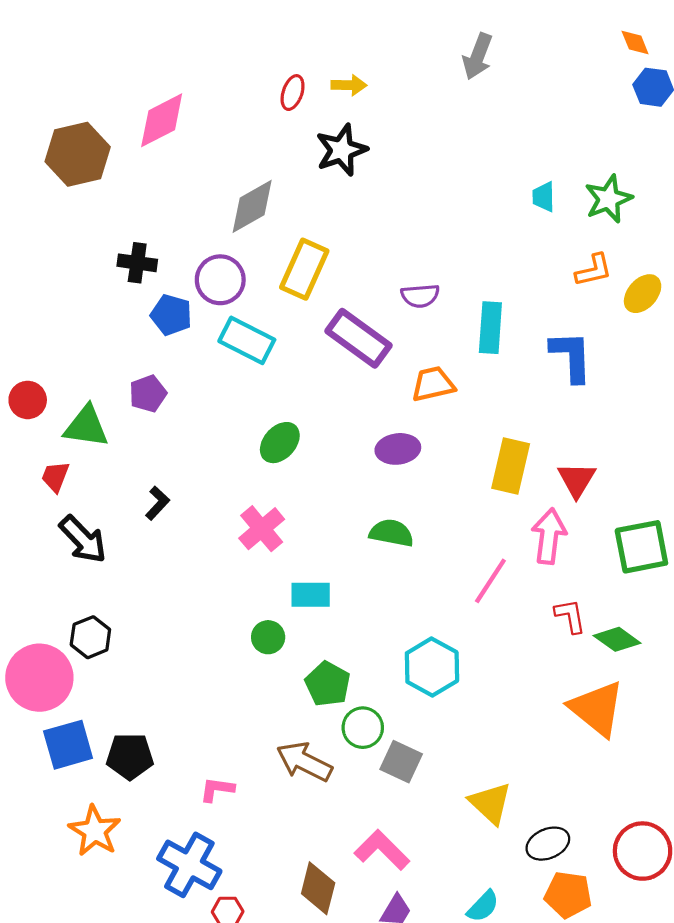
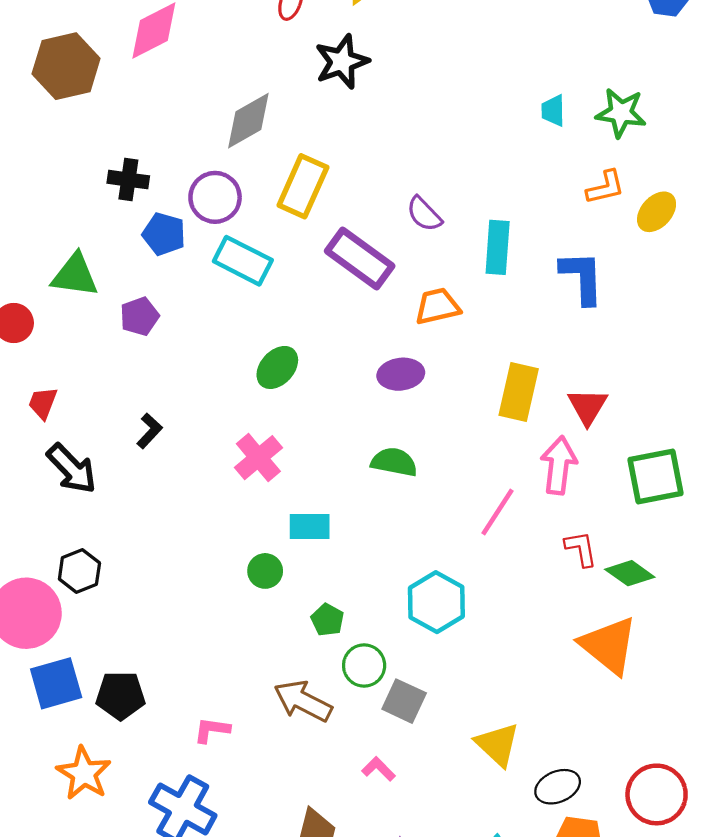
green star: (608, 199) -> (621, 113), turned 30
purple semicircle: (420, 296) -> (424, 214), turned 51
green triangle: (86, 427) -> (75, 275), moved
green pentagon: (328, 684) -> (327, 620), size x0.7
pink L-shape: (382, 850) -> (379, 769), moved, size x0.6

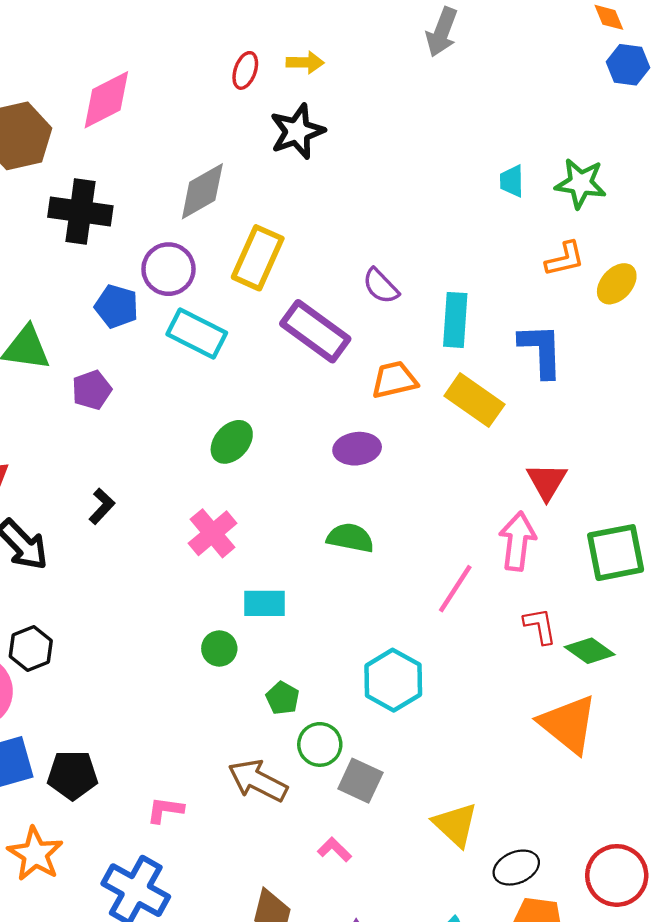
black cross: (128, 180) -> (80, 212), moved, size x1.5
yellow rectangle: (519, 392) -> (474, 400), moved, turned -68

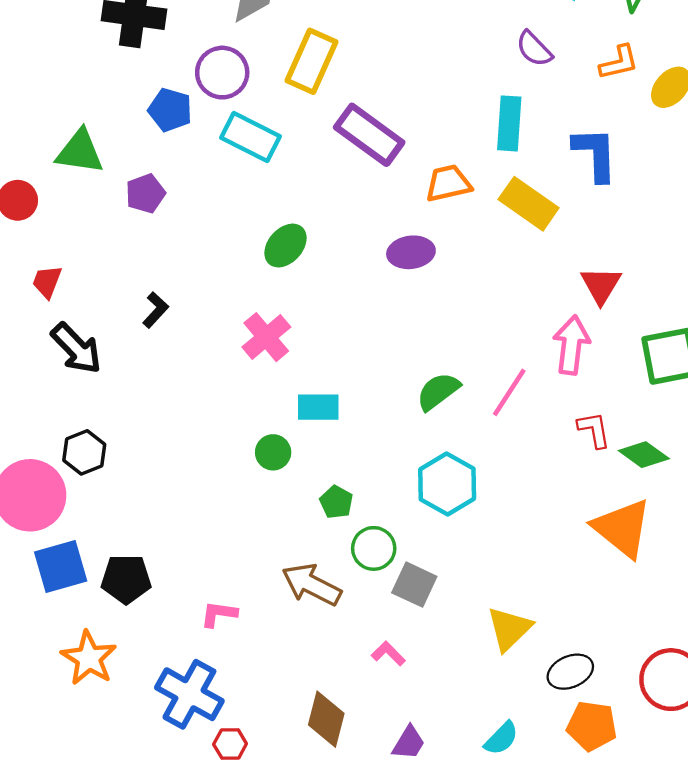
purple semicircle: (381, 286) -> (534, 49), moved
green semicircle: (350, 538) -> (438, 391), moved, turned -48
yellow triangle: (455, 825) -> (509, 629), turned 33

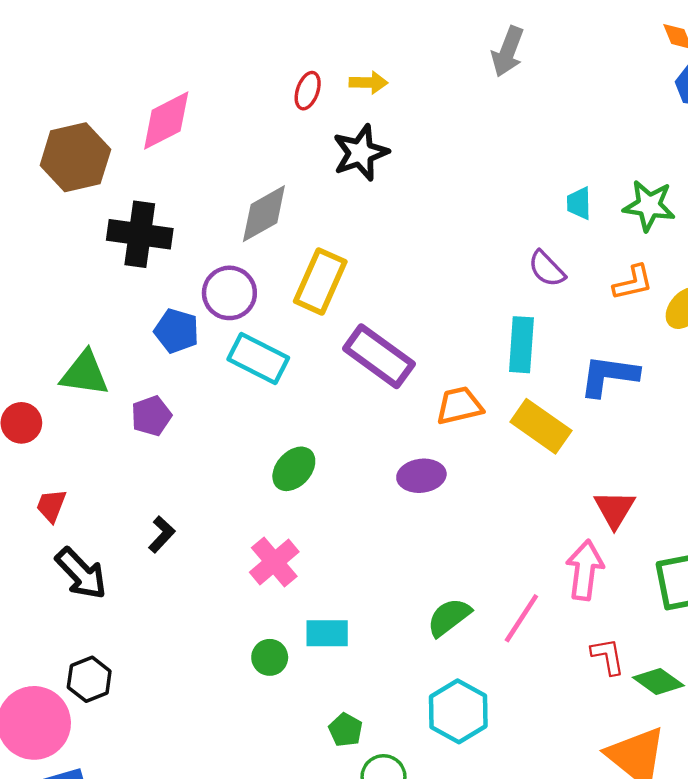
blue L-shape: (595, 154) -> (609, 376), turned -80
green circle: (273, 452) -> (270, 657), moved

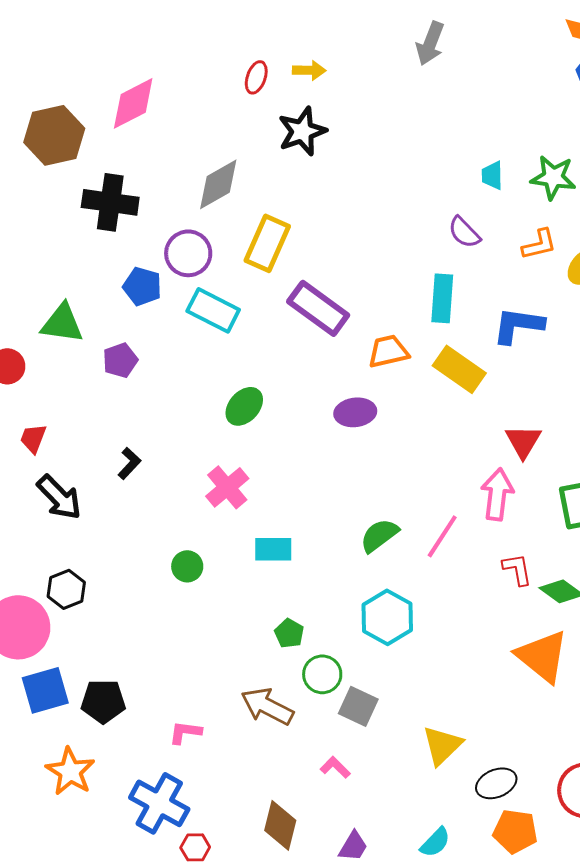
green circle: (270, 657) -> (187, 566), moved

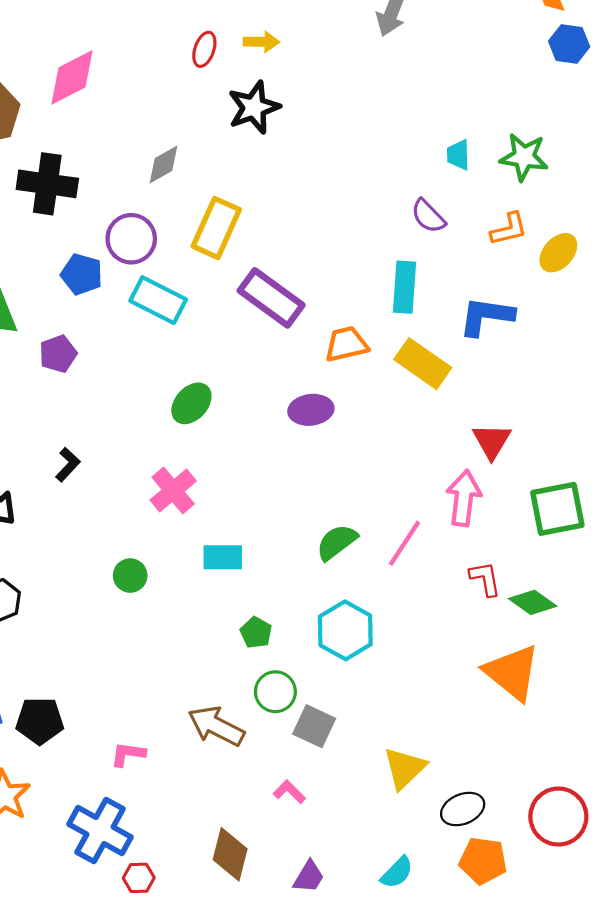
gray diamond: (218, 184) -> (163, 164), size x0.7
green pentagon: (289, 633) -> (256, 633), moved

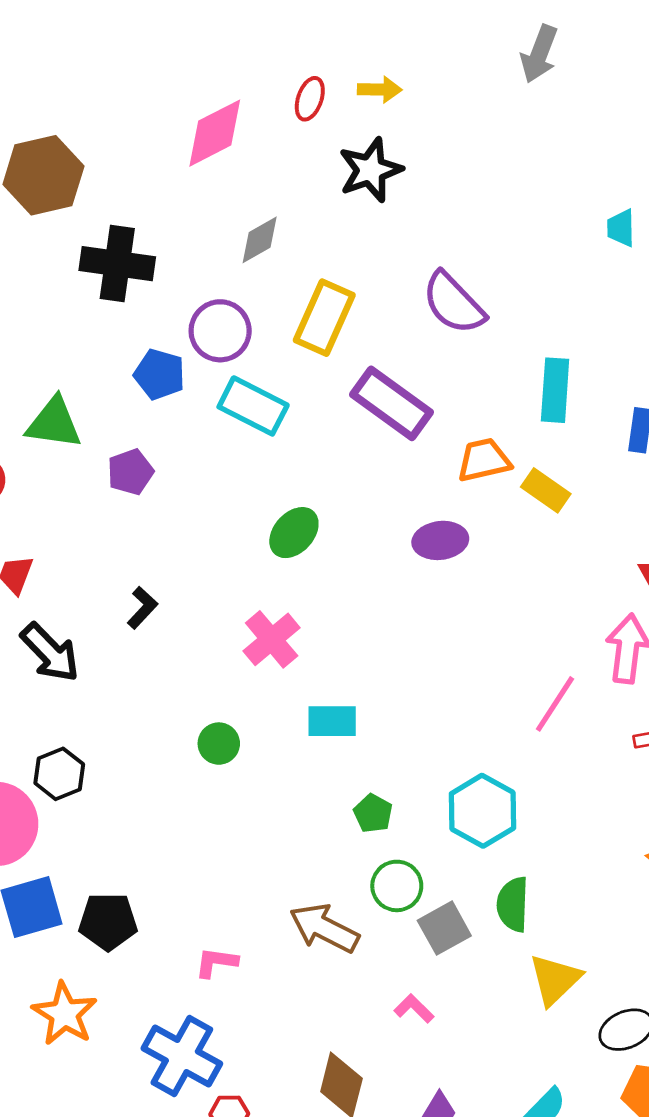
pink diamond: (72, 77) -> (215, 133), moved
purple semicircle: (428, 216) -> (453, 303), moved, size x1.5
yellow rectangle: (423, 364) -> (546, 490), moved, size x0.7
green semicircle: (337, 542) -> (513, 904), moved, turned -51
gray square: (314, 726) -> (444, 928), turned 36

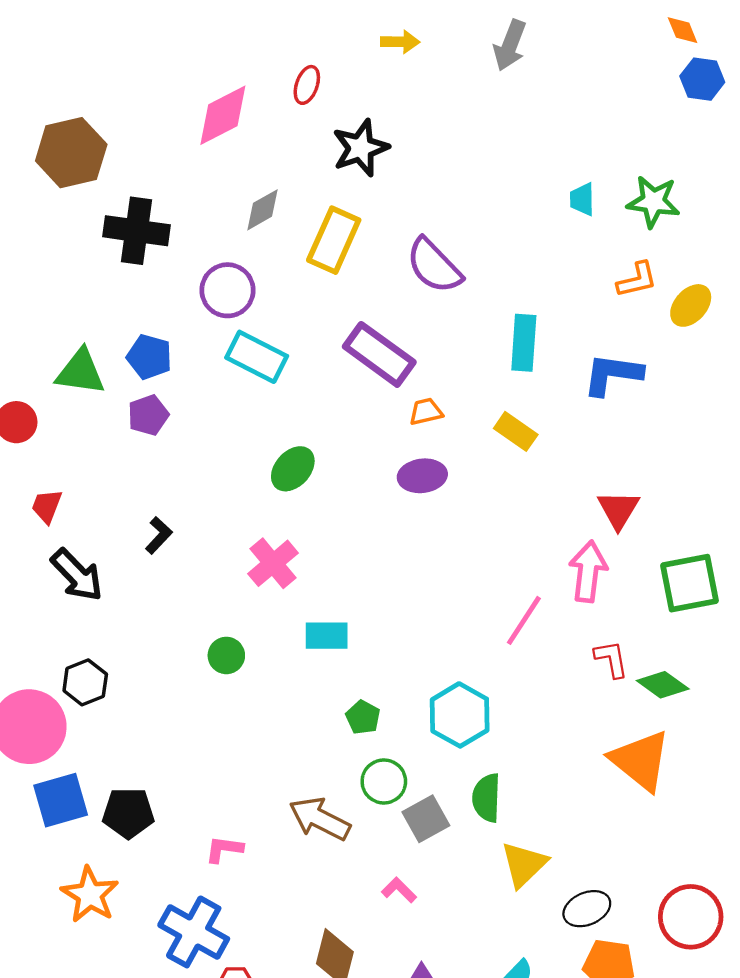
yellow arrow: (380, 90) -> (400, 42), moved
yellow rectangle: (324, 318) -> (334, 240), moved
blue pentagon: (159, 374) -> (149, 357), moved
orange trapezoid: (484, 460) -> (426, 412), moved, size x0.7

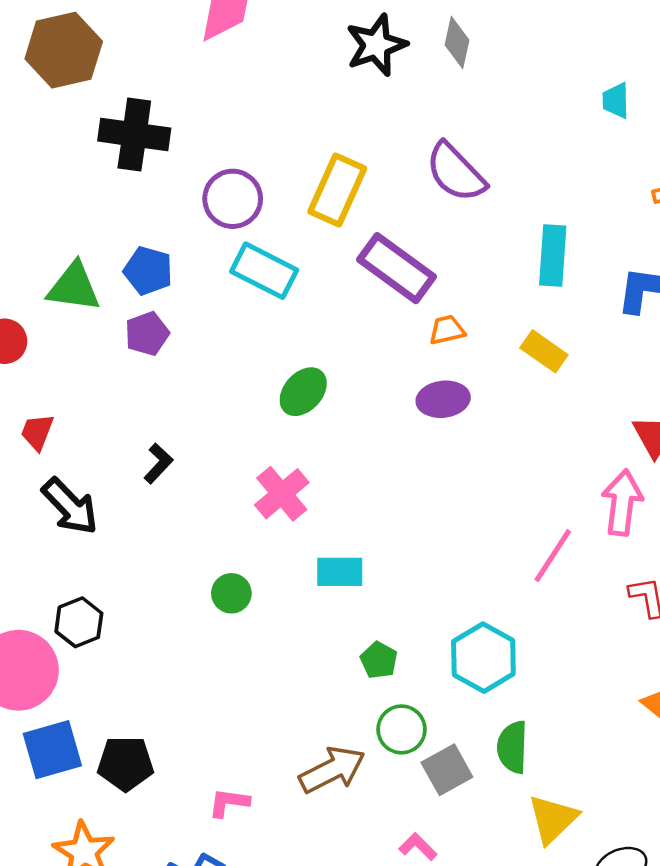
gray diamond: (263, 210) -> (457, 43), moved, turned -48
yellow rectangle: (334, 240) -> (337, 190), moved
brown arrow: (320, 819) -> (332, 770), turned 126

